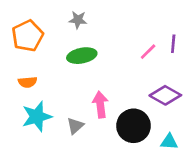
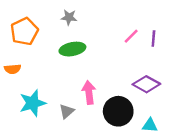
pink line: (148, 52) -> (131, 36), moved
orange semicircle: (28, 82) -> (13, 69), moved

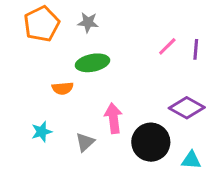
orange pentagon: (24, 31) -> (42, 24), moved
orange semicircle: (13, 69) -> (63, 88), moved
cyan star: (33, 103) -> (42, 132), size x0.6

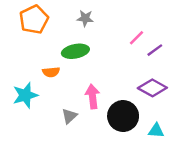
gray star: (88, 22) -> (85, 18), moved
purple line: (196, 49) -> (155, 50), moved, turned 49
cyan star: (42, 132) -> (25, 95), moved, size x1.5

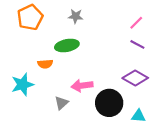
pink line: (137, 38) -> (136, 23), moved
purple line: (155, 50) -> (137, 44), turned 64
pink arrow: (93, 96) -> (82, 86), turned -90

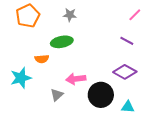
pink line: (136, 23) -> (135, 15), moved

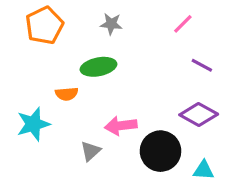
pink line: (135, 15) -> (183, 24), moved

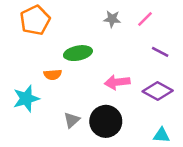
gray star: (111, 24) -> (112, 19), moved
pink arrow: (121, 126) -> (117, 82), moved
black circle: (161, 151) -> (106, 121), moved

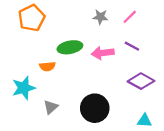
purple line: (160, 52) -> (132, 46), moved
pink arrow: (117, 82) -> (103, 53), moved
gray triangle: (72, 120) -> (51, 107), moved

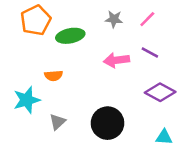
green ellipse: (70, 47) -> (70, 36), moved

